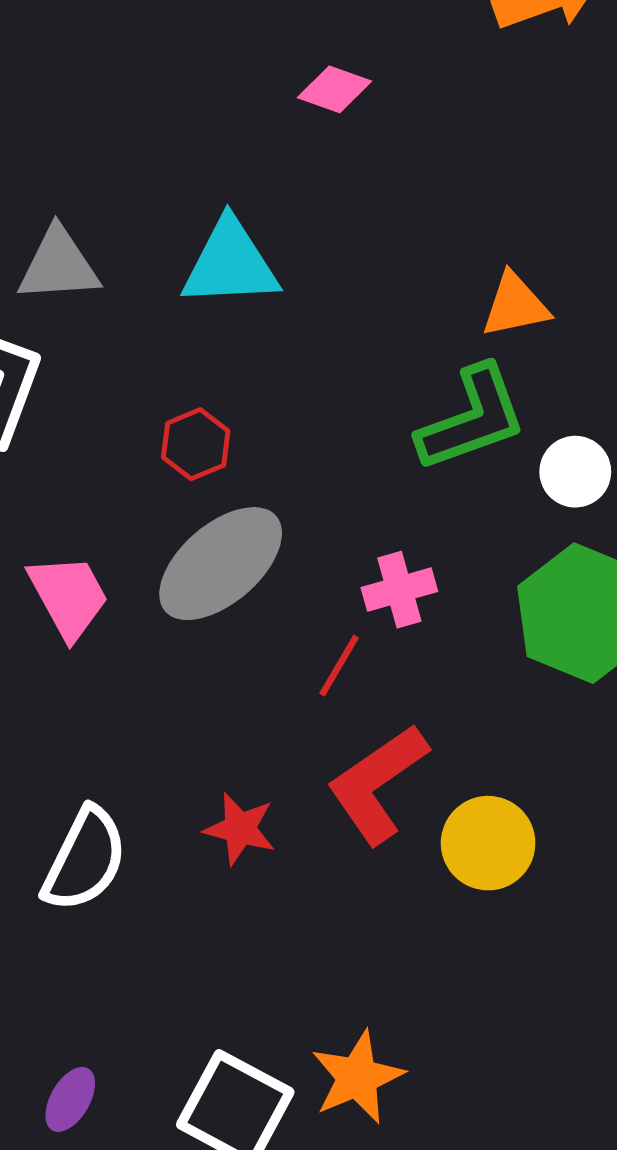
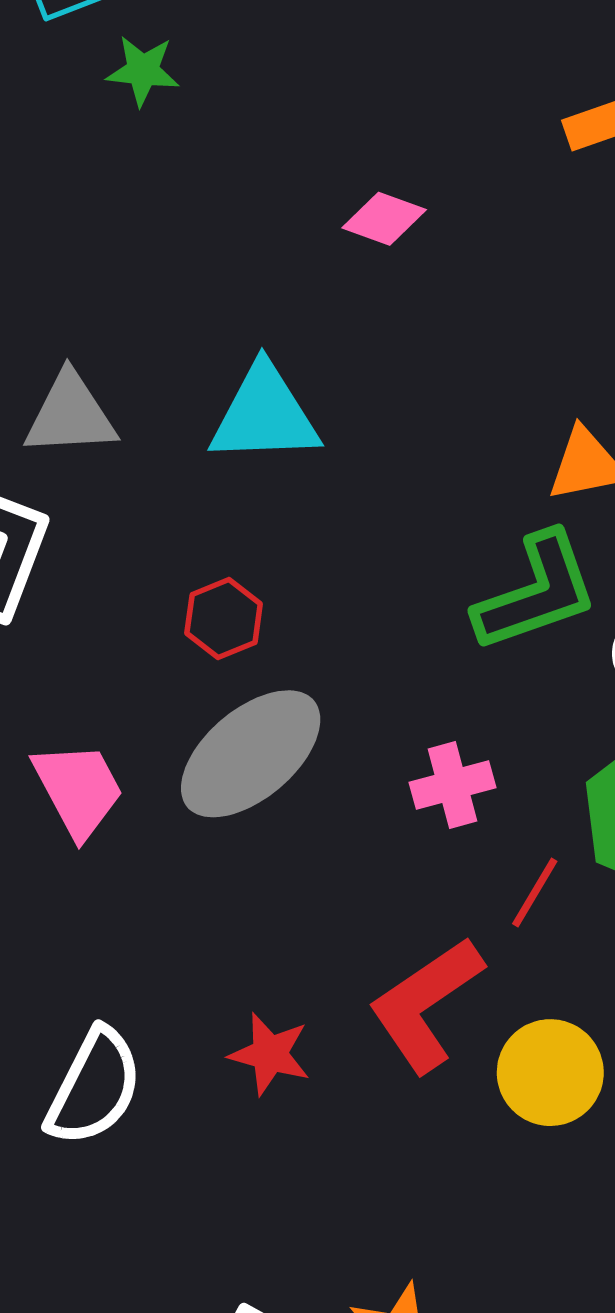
red line: (339, 665) -> (535, 893), moved

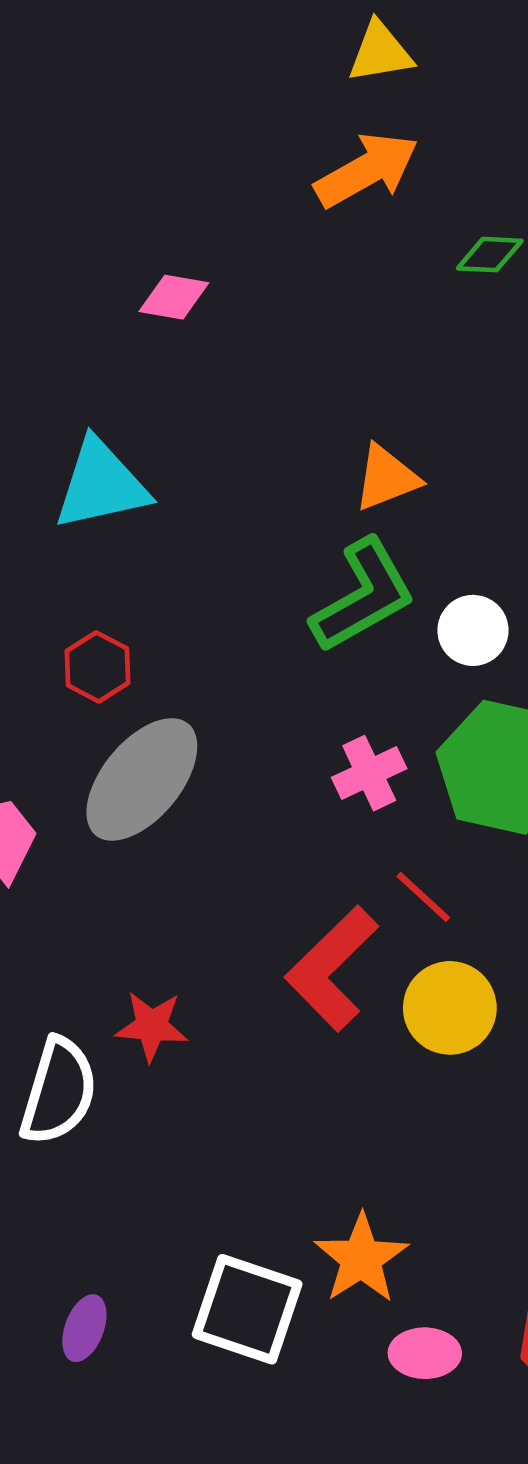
pink cross: (452, 785) -> (369, 773), moved
red line: (535, 893) -> (423, 897), moved, turned -68
red star: (270, 1054) -> (152, 1026), moved

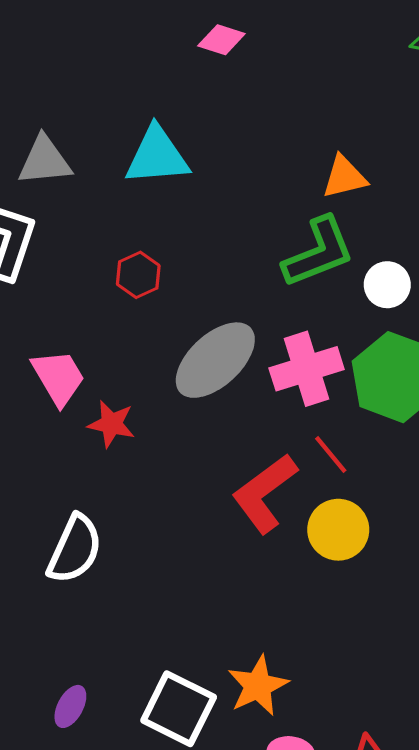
pink cross: (369, 773) -> (307, 369), size x1.5
gray ellipse: (142, 779) -> (215, 360), moved
red star: (152, 1026) -> (111, 424), moved

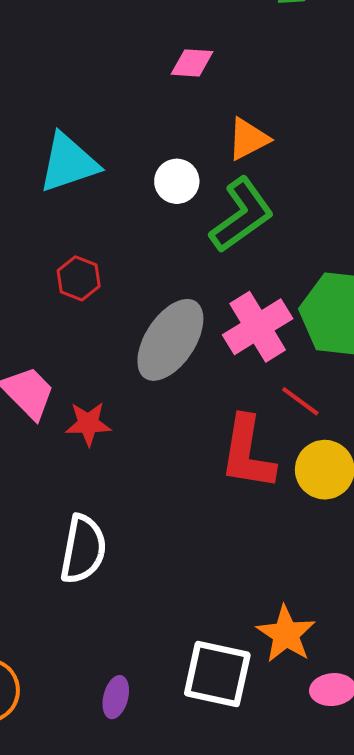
pink diamond: (221, 40) -> (192, 63), moved
white circle: (387, 285) -> (177, 181), moved
red L-shape: (265, 493) -> (247, 453), turned -30

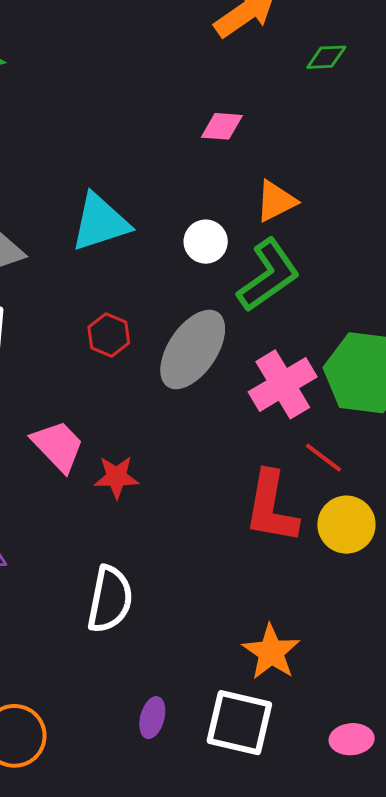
gray ellipse: (170, 340) -> (193, 349), moved
orange star: (286, 634) -> (271, 652), moved
purple ellipse: (116, 697) -> (152, 718), moved

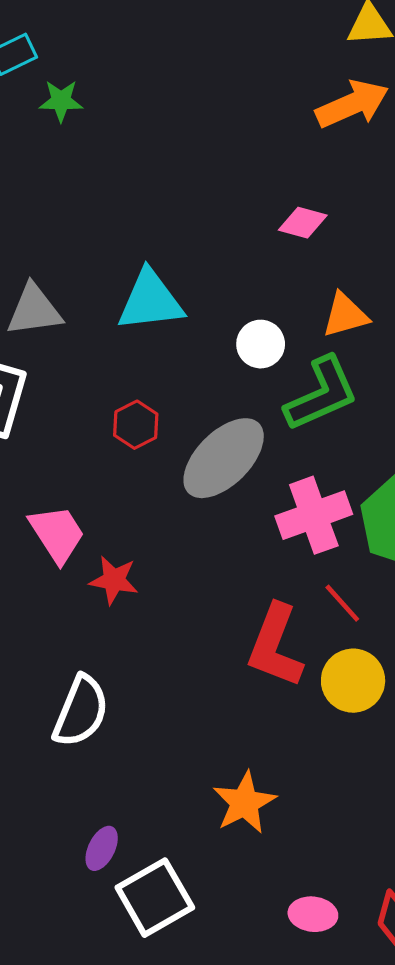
white square: (239, 723) -> (155, 898), moved, turned 36

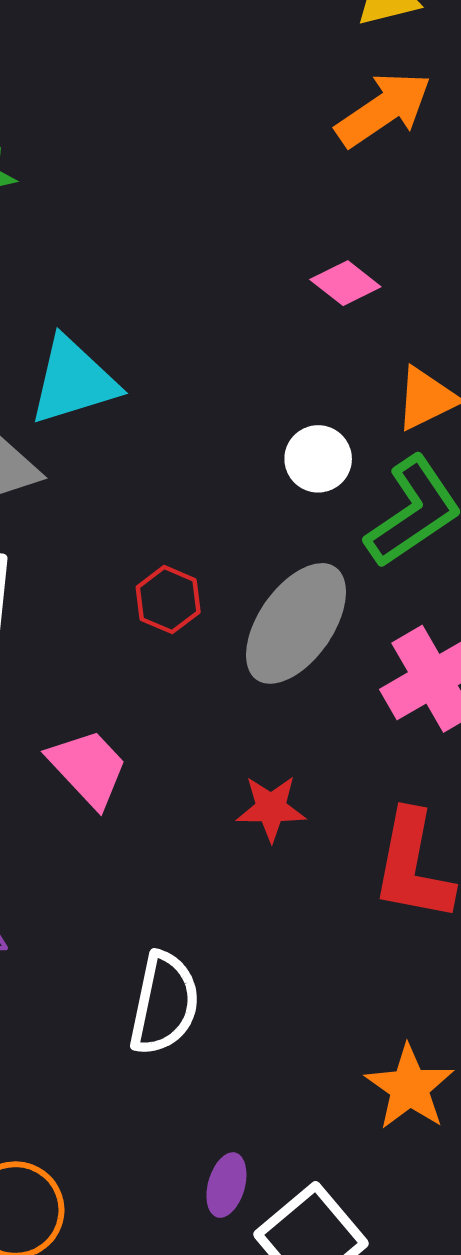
pink diamond: (303, 223) -> (345, 283), turned 33
cyan triangle: (150, 301) -> (73, 381), moved
red star: (114, 580) -> (271, 808), moved

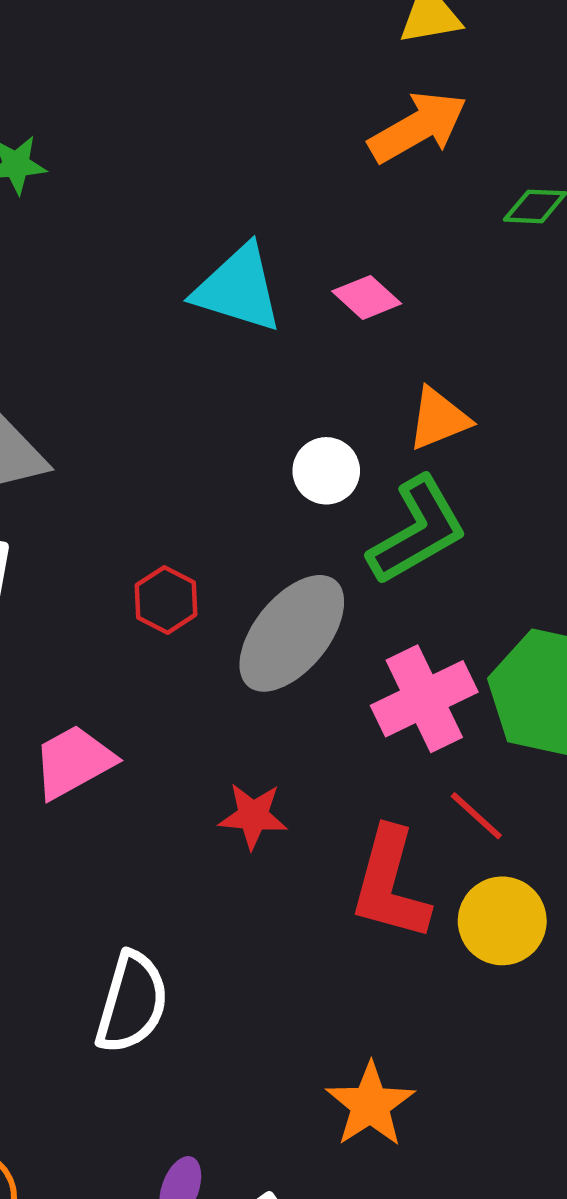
cyan triangle: (73, 381) -> (238, 289), moved, turned 30
pink trapezoid: (88, 768) -> (73, 762), turned -80

